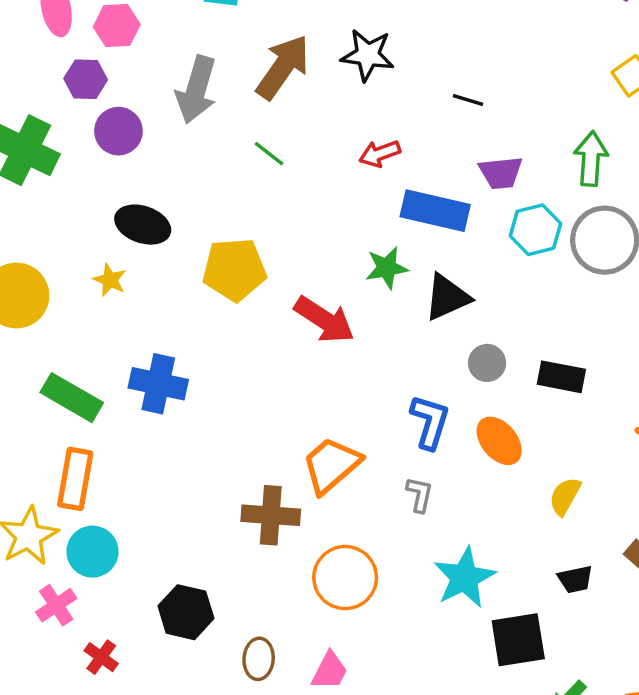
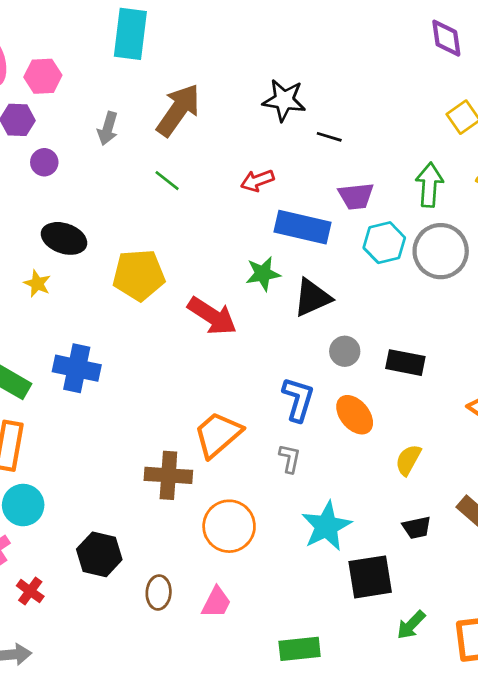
black star: (368, 55) -> (284, 100), moved
gray arrow: (196, 90) -> (108, 128), size x0.6
purple circle: (118, 131) -> (44, 162), size x0.7

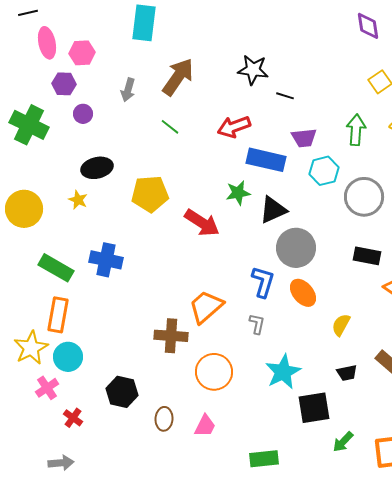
red arrow: (257, 181) -> (234, 127), size x1.4
black ellipse: (64, 238) -> (97, 168), turned -32
gray circle: (441, 251) -> (364, 197), moved
gray circle: (345, 351) -> (296, 248), size x1.8
black rectangle: (405, 363) -> (367, 256), moved

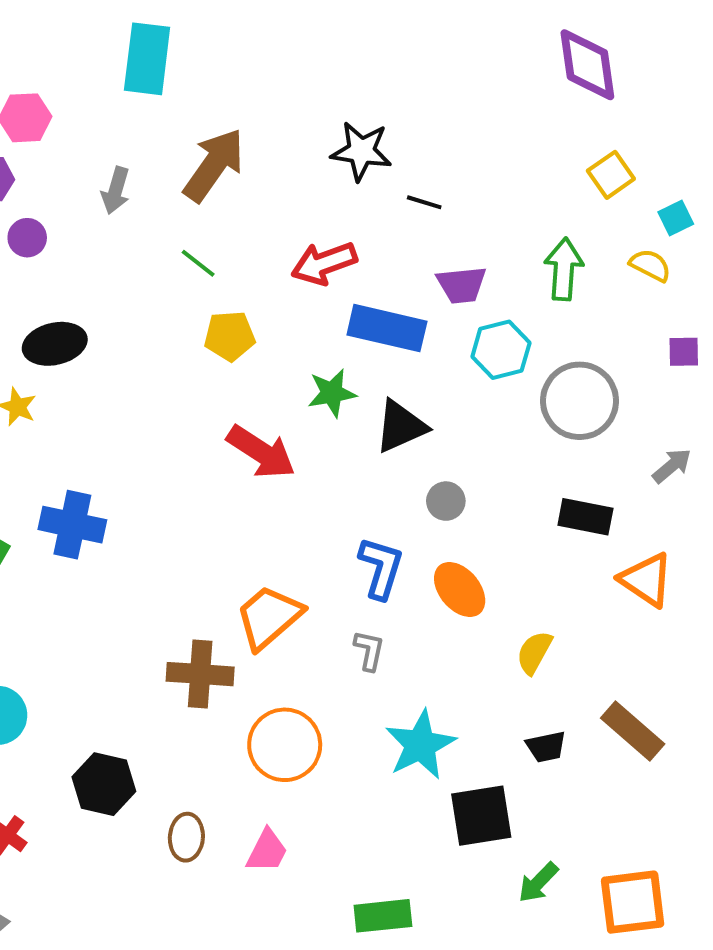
purple diamond: (368, 26) -> (587, 65), size x1.4
yellow pentagon: (150, 194) -> (230, 336), moved, size x0.7
gray circle: (296, 248) -> (446, 501), size x0.5

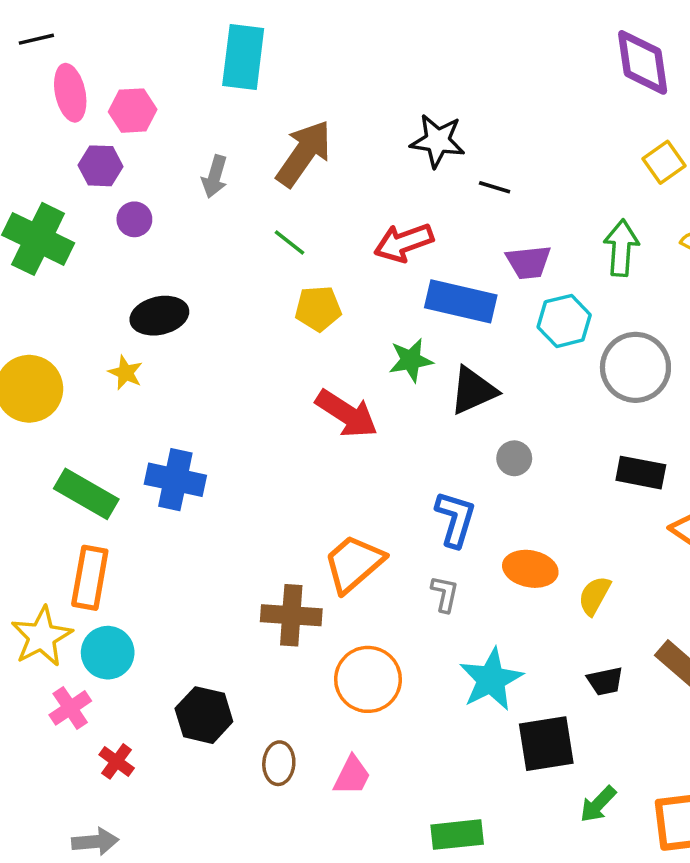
orange ellipse: (460, 590) -> (530, 569), moved, turned -39

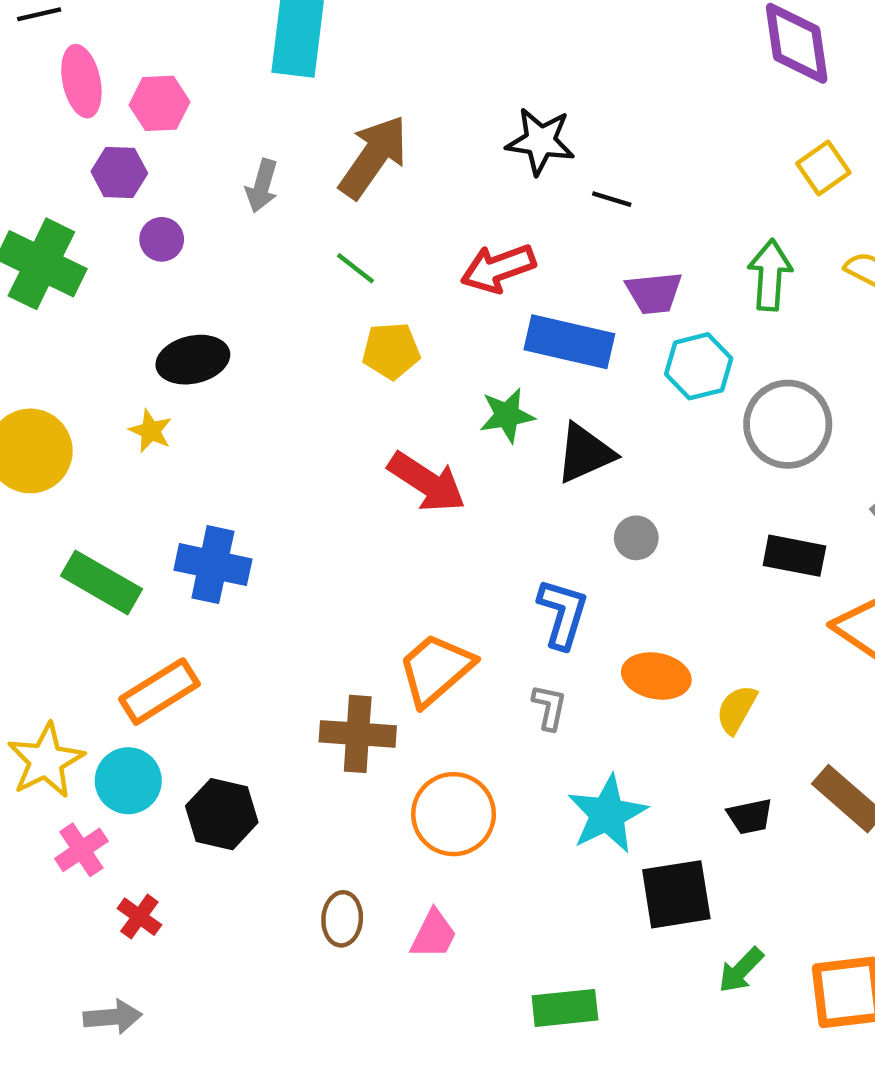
orange rectangle: (90, 578) -> (159, 692), moved, turned 48
black hexagon: (204, 715) -> (222, 814), moved

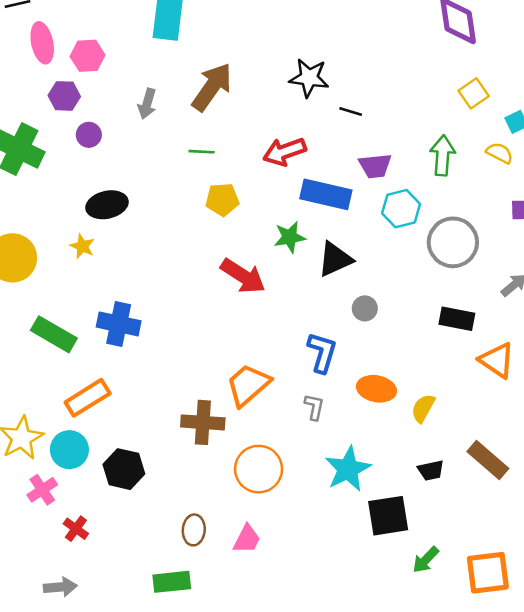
green line: (356, 268) -> (202, 152), turned -35
green rectangle: (565, 1008) -> (172, 582), moved

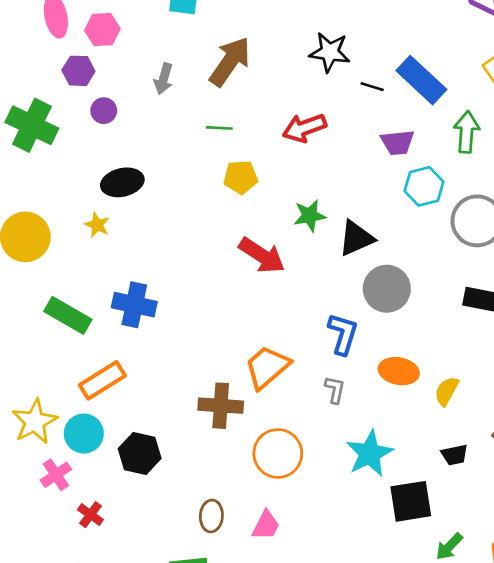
blue rectangle: (326, 194) -> (421, 80), moved, turned 30
gray circle: (365, 308) -> (387, 289), size x1.8

